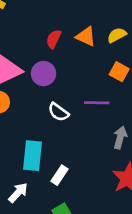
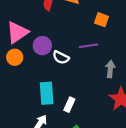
purple circle: (44, 74) -> (42, 46), moved

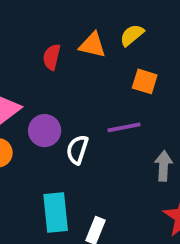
white semicircle: (61, 57) -> (77, 150), turned 84

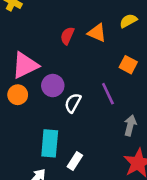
yellow semicircle: (132, 35) -> (128, 21), moved
purple line: (124, 127) -> (108, 94), turned 65

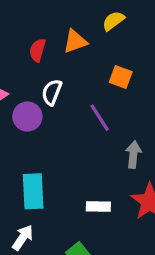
orange triangle: (97, 33) -> (75, 41), turned -36
white semicircle: (73, 103) -> (52, 92), moved
white rectangle: (75, 161) -> (98, 207), moved, turned 66

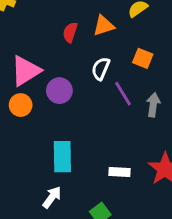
white semicircle: (52, 92) -> (101, 69), moved
gray arrow: (133, 154) -> (153, 105), moved

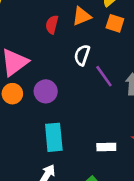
orange square: (143, 58) -> (115, 23), moved
purple circle: (59, 91) -> (46, 91), moved

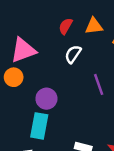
white semicircle: (82, 55) -> (73, 54), moved
purple circle: (46, 91) -> (46, 99), moved

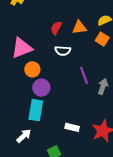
white semicircle: (73, 54) -> (63, 51), turned -119
orange circle: (14, 77) -> (32, 69), moved

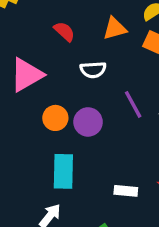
red semicircle: (56, 28) -> (64, 31), moved, turned 112
orange circle: (32, 69) -> (55, 118), moved
purple circle: (41, 88) -> (88, 122), moved

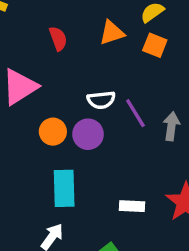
red semicircle: (64, 31) -> (58, 39), turned 30
white semicircle: (93, 70) -> (101, 100), moved

